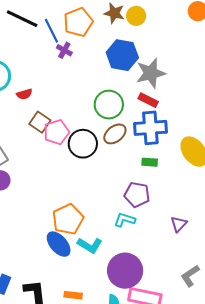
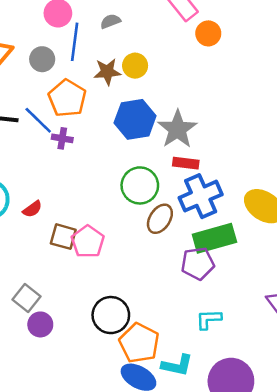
black circle: (83, 144) -> (111, 315), moved
green rectangle: (150, 162) -> (214, 238), size x2.0
purple pentagon: (137, 195) -> (198, 263), moved

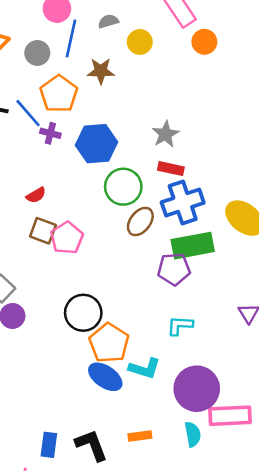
yellow circle: (135, 66) -> (140, 42), moved
blue hexagon: (135, 119) -> (96, 144), moved
gray star: (177, 129) -> (165, 134), size x0.7
red semicircle: (32, 209) -> (36, 195), moved

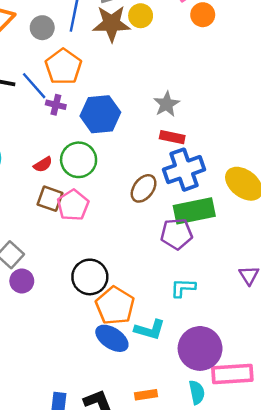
brown star: (101, 71) -> (111, 23), moved, size x1.4
green circle: (123, 187) -> (79, 160), moved

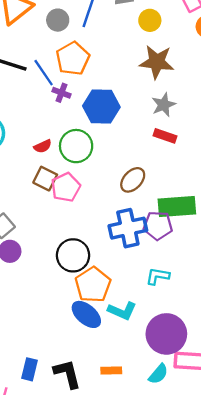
brown star: (111, 23) -> (157, 62), moved
blue cross: (184, 170) -> (128, 228), moved
cyan semicircle: (197, 392) -> (158, 374), turned 45

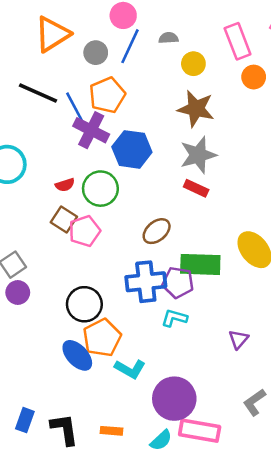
purple cross: (61, 93) -> (91, 130), size x1.8
gray star: (164, 105) -> (198, 155), size x1.4
cyan L-shape: (158, 276) -> (174, 318), moved
blue ellipse: (86, 314) -> (77, 355), moved

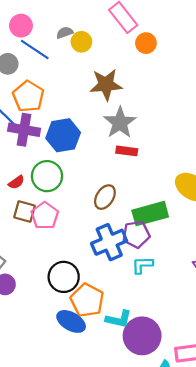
blue line: (130, 46) -> (35, 50), turned -64
yellow circle: (193, 64) -> (81, 42), moved
purple circle: (174, 399) -> (142, 336), moved

